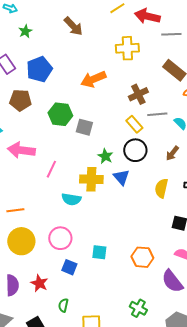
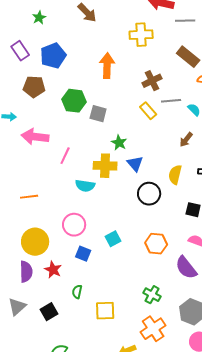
orange arrow: (93, 79) -> (107, 66), turned 115
black circle: (135, 150) -> (149, 194), moved
yellow circle: (21, 241) -> (35, 242), moved
cyan square: (99, 252) -> (113, 239), turned -35

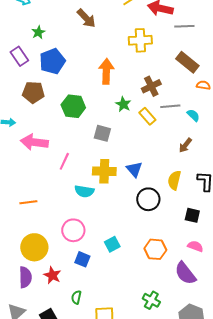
green star: (39, 18) -> (38, 32), moved
gray square: (98, 114) -> (102, 133), moved
green star: (119, 143) -> (123, 104), moved

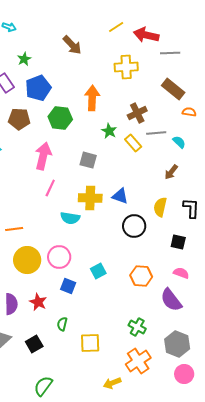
green hexagon: (73, 106) -> (60, 118), moved
pink arrow: (34, 142) -> (43, 156), moved, turned 96
blue triangle: (134, 169) -> (120, 196), turned -30
yellow circle: (34, 247) -> (27, 260), moved

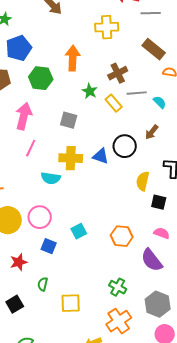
yellow semicircle: (160, 207) -> (143, 181), moved
black circle: (134, 226) -> (125, 146), moved
red star: (38, 302) -> (19, 262), turned 30

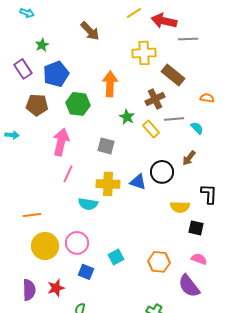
brown rectangle: (154, 49) -> (173, 75), moved
yellow semicircle: (143, 181) -> (180, 207), turned -102

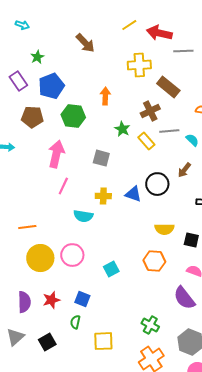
orange arrow: (110, 84) -> (105, 96), size x0.7
yellow cross: (108, 184) -> (103, 196), size x0.7
yellow semicircle: (180, 207) -> (164, 229), moved
orange hexagon: (159, 262) -> (154, 261), moved
blue square: (86, 272) -> (82, 299), moved

